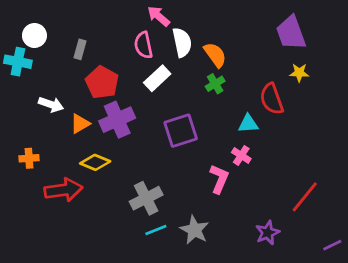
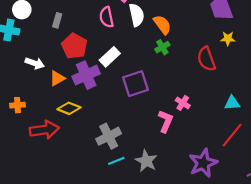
white rectangle: (157, 78) -> (110, 57), moved
cyan triangle: (248, 124) -> (232, 103), moved
purple star: (268, 233) -> (203, 163), size x1.5

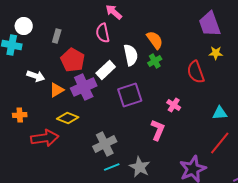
white semicircle: (137, 15) -> (131, 55), moved
pink cross: (183, 103) -> (174, 105), moved

